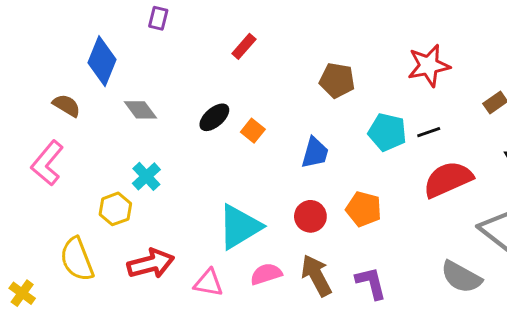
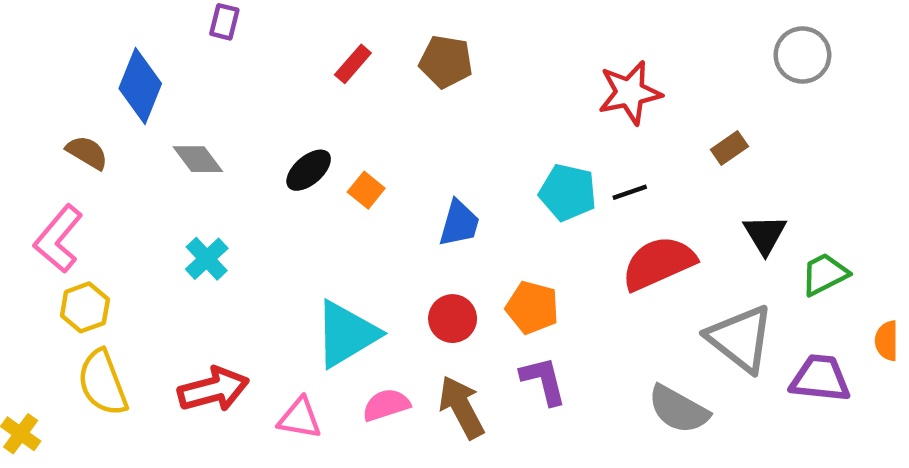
brown pentagon: (337, 80) -> (446, 62), moved
yellow hexagon: (115, 209) -> (85, 307), moved
purple L-shape: (371, 283) -> (543, 381), moved

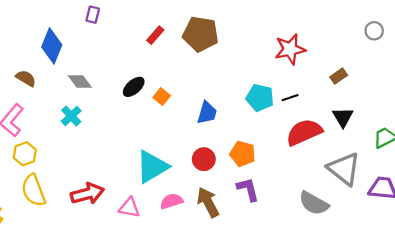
gray circle: (802, 55) -> (374, 31), size x0.7
brown pentagon: (446, 62) -> (201, 34), size x1.4
black triangle: (765, 234) -> (343, 117), moved
cyan cross: (207, 259) -> (71, 116), moved

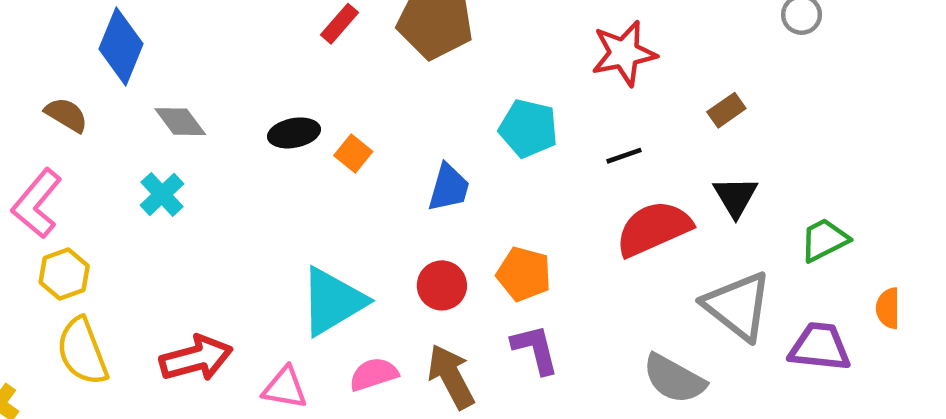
black ellipse: (134, 87) -> (294, 133), turned 30
cyan pentagon: (260, 98) -> (528, 128), moved

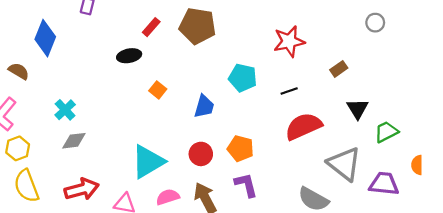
gray diamond: (180, 122) -> (74, 141), moved, turned -60
black ellipse: (294, 133) -> (129, 56), moved
black triangle: (736, 197) -> (358, 109), moved

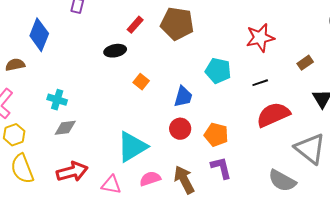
brown semicircle: (19, 71) -> (15, 65), turned -42
cyan cross: (65, 110) -> (57, 100), turned -30
red circle: (201, 154) -> (180, 129), moved

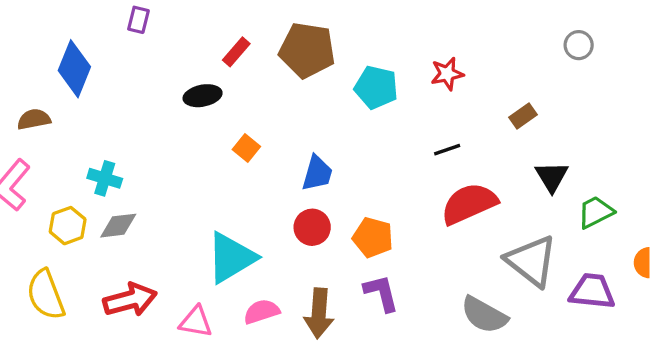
red star: (260, 38) -> (447, 74), size x0.7
cyan pentagon: (218, 71) -> (376, 87), moved
yellow hexagon: (14, 135) -> (68, 226), moved
brown arrow: (184, 180) -> (319, 313), turned -148

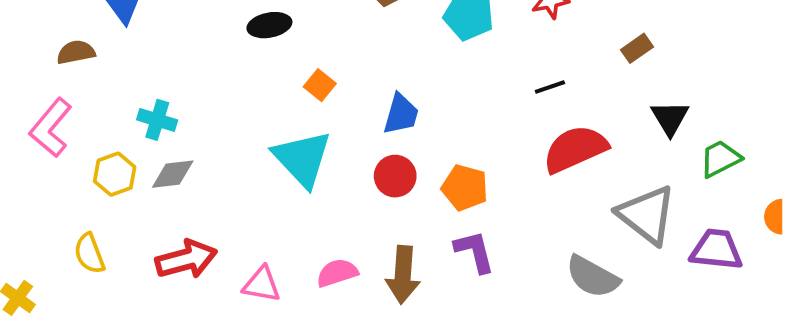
cyan triangle: (231, 258) -> (302, 159), moved, turned -42
yellow semicircle: (46, 295) -> (89, 253), size x0.7

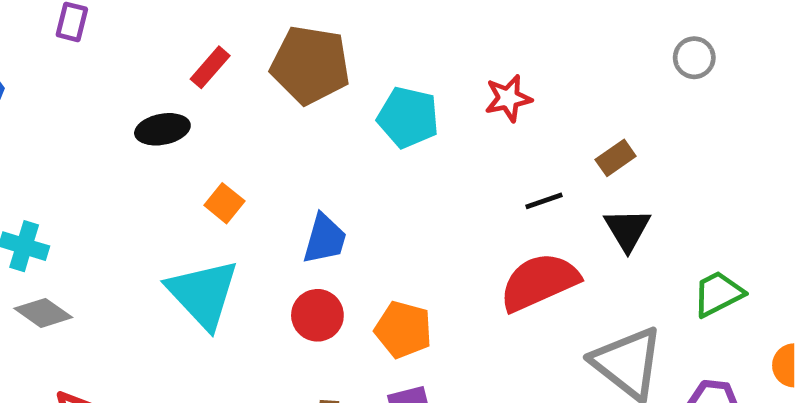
black line: (550, 87) -> (544, 201), moved
black triangle: (670, 118) -> (627, 229), moved
gray diamond: (173, 174) -> (43, 313), turned 42

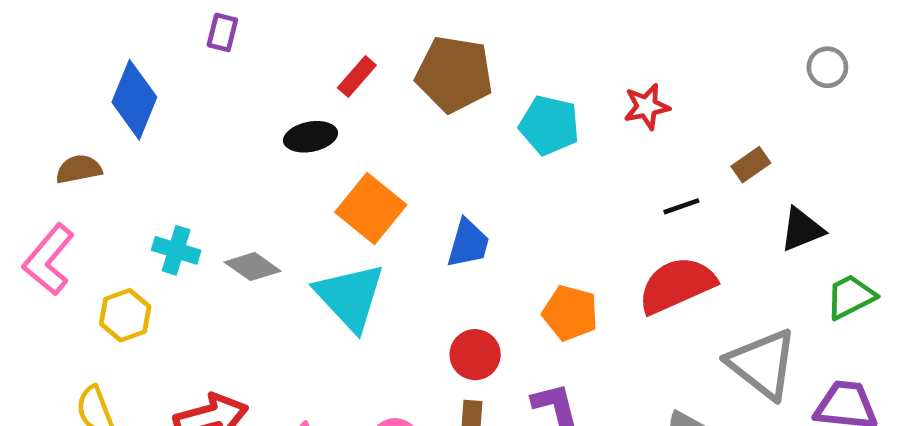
orange square: (224, 203) -> (371, 209), size x1.8
black triangle: (627, 229) -> (802, 229), moved, turned 39
gray diamond: (43, 313) -> (253, 267), moved
red circle: (317, 315) -> (475, 355), moved
orange pentagon: (403, 330) -> (570, 313), moved

